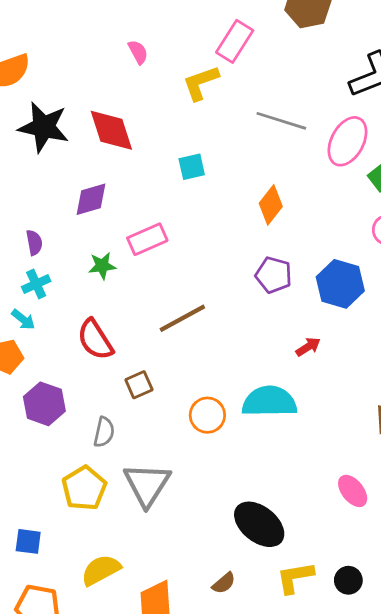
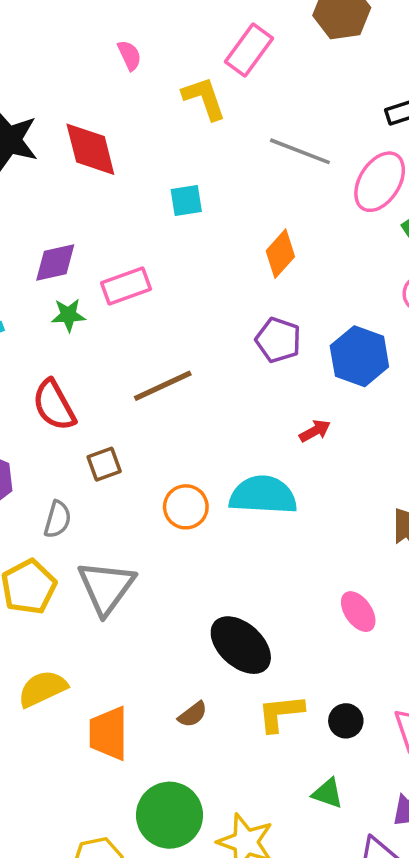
yellow L-shape: (201, 83) -> (204, 98), turned 87
purple diamond: (91, 199) -> (55, 262), moved

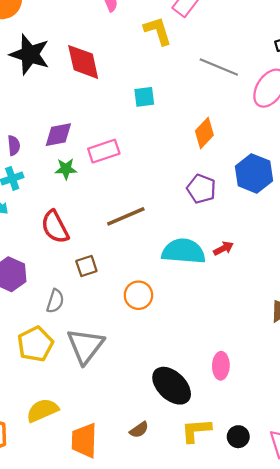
blue hexagon: (359, 356) -> (254, 173), moved
cyan semicircle: (263, 495) -> (183, 251), moved
pink ellipse: (358, 612) -> (221, 366), moved, turned 35

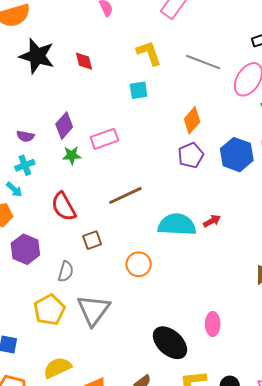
yellow L-shape: (158, 31) -> (149, 53), moved
red diamond: (83, 62) -> (84, 61), size x0.6
purple diamond: (58, 135) -> (64, 126), turned -36
purple semicircle: (14, 145) -> (25, 136), turned 108
purple pentagon: (201, 189) -> (191, 155), moved, turned 30

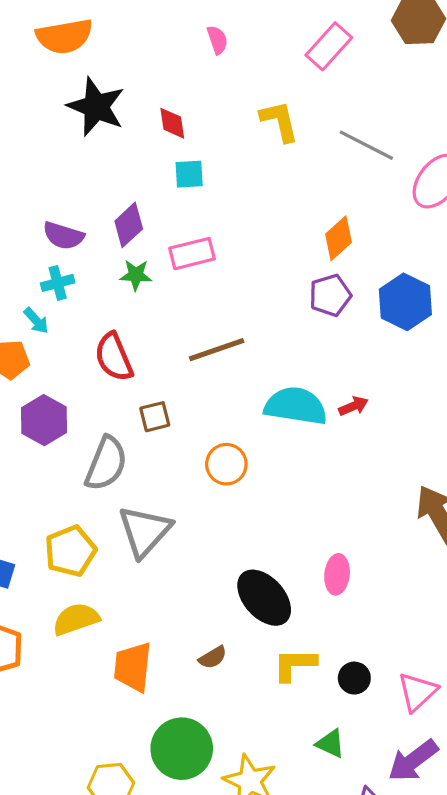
cyan square: (139, 90) -> (189, 174), moved
purple semicircle: (25, 136) -> (63, 236), size x1.4
gray semicircle: (66, 272) -> (106, 464), size x1.6
yellow pentagon: (49, 310) -> (70, 551), moved

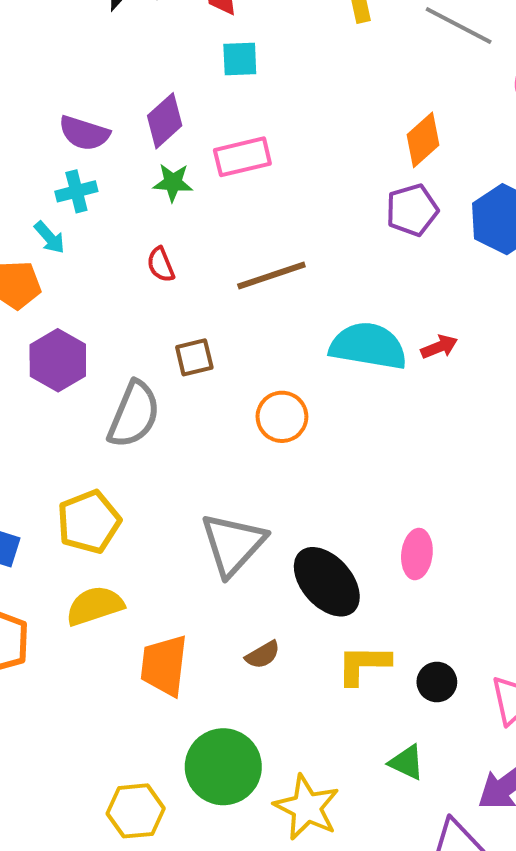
red semicircle: (114, 357) -> (161, 265), moved, size x0.6
gray triangle: (145, 531) -> (233, 544), moved

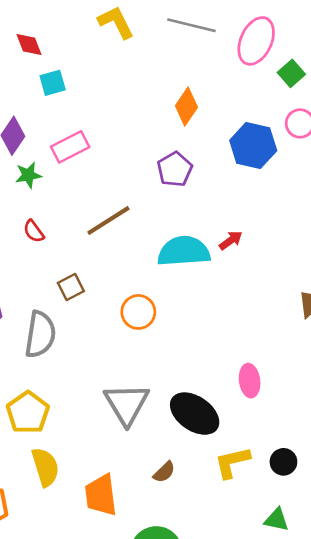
purple pentagon: (412, 210) -> (175, 169), moved
yellow semicircle: (95, 606) -> (45, 467), turned 105

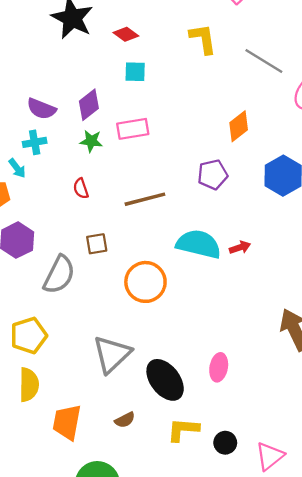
red diamond: (29, 45) -> (126, 34), turned -50
orange circle: (138, 312) -> (145, 282), size x1.4

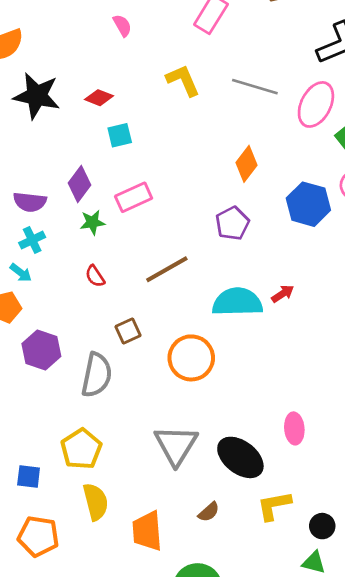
black circle: (225, 443) -> (322, 526), moved

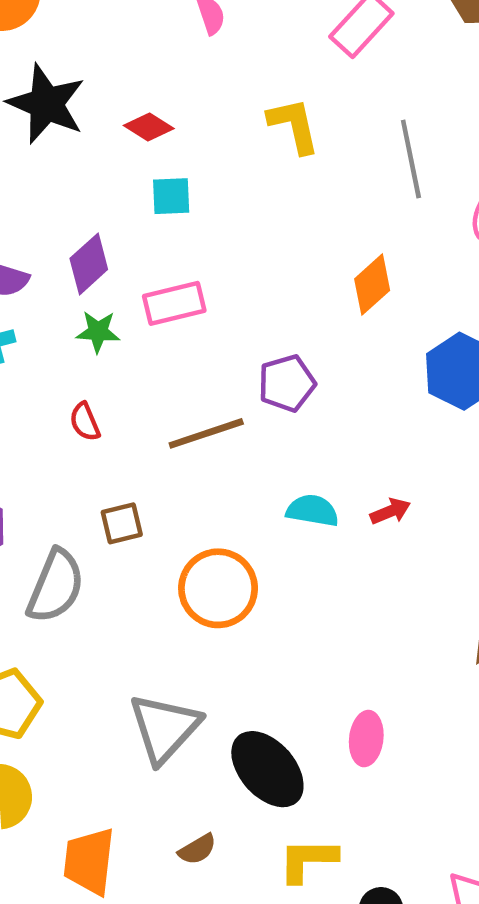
gray line: (255, 87) -> (411, 159), turned 51
purple pentagon: (232, 223) -> (287, 383), moved
cyan semicircle: (237, 302) -> (312, 511), size x0.6

